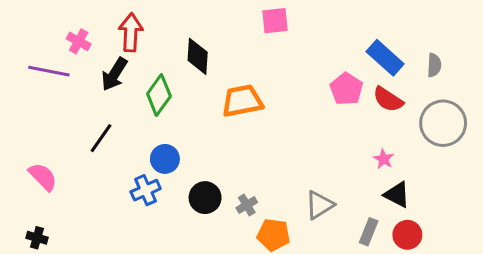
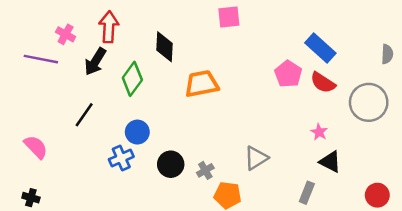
gray semicircle: (434, 65) -> (387, 54), moved
gray triangle: (320, 205) -> (256, 158), moved
red circle: (407, 235) -> (377, 195), moved

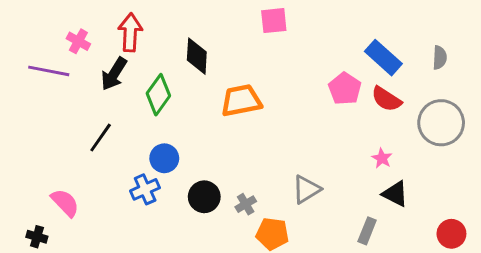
gray semicircle: (387, 54) -> (440, 58), moved
pink semicircle: (36, 147) -> (65, 203), moved

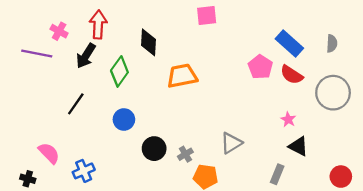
blue cross: (145, 189) -> (84, 171), moved

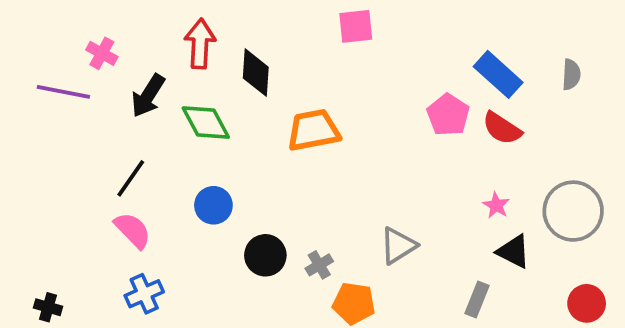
red arrow: (98, 24) -> (200, 44), moved
green diamond: (119, 71) -> (206, 123), turned -64
gray circle: (333, 93) -> (573, 211), moved
pink semicircle: (49, 153) -> (133, 230), moved

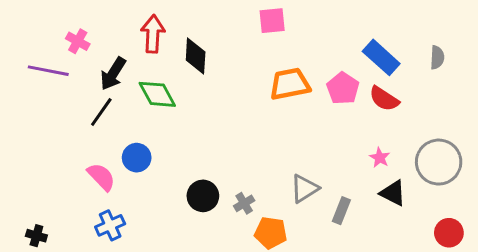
orange trapezoid: (313, 130) -> (290, 84), moved
black line: (131, 178) -> (101, 112), moved
blue circle: (213, 205) -> (137, 158), moved
gray rectangle: (477, 300) -> (341, 211), moved

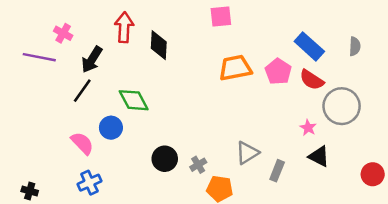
green diamond: (157, 94) -> (134, 100), moved
gray circle: (439, 162) -> (342, 106), moved
red circle: (449, 233) -> (373, 174), moved

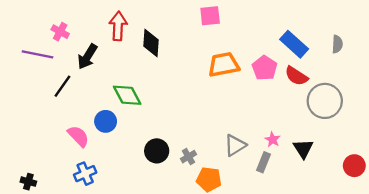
black line: (82, 91) -> (62, 86), moved
pink star: (308, 128) -> (273, 140), moved
black triangle: (319, 156) -> (303, 149), turned 30

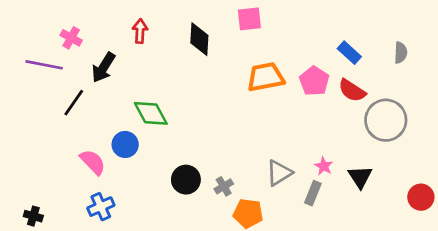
red arrow: (118, 26) -> (140, 31), size x0.7
black diamond: (151, 43) -> (199, 39), moved
blue rectangle: (294, 44) -> (349, 53), size x0.7

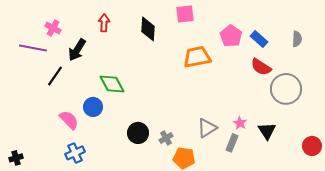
pink pentagon: (314, 81) -> (231, 36), moved
black cross: (33, 216) -> (16, 158), moved, turned -32

